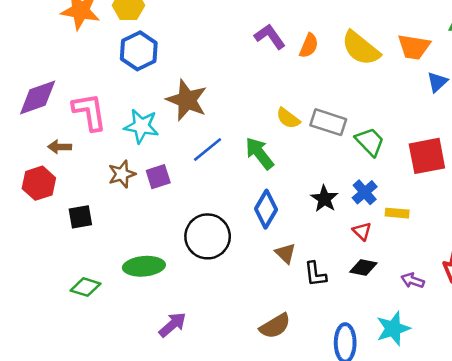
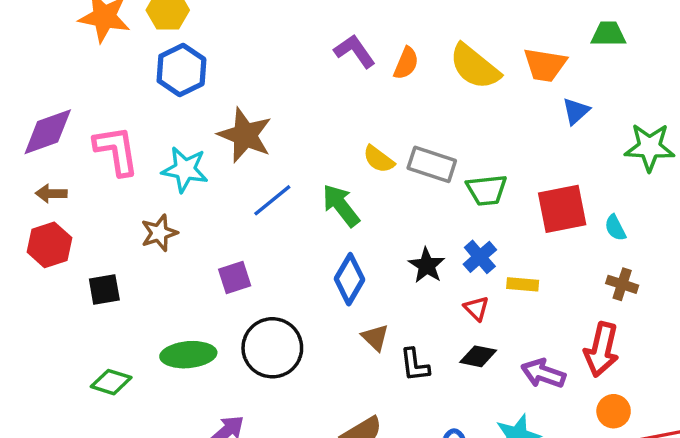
green trapezoid: (370, 142) -> (487, 190), turned 128
brown arrow: (60, 147) -> (51, 193), moved
purple square: (158, 177) -> (235, 277), moved
black circle: (208, 236) -> (272, 348), moved
purple arrow: (413, 281) -> (543, 374), size x1.4

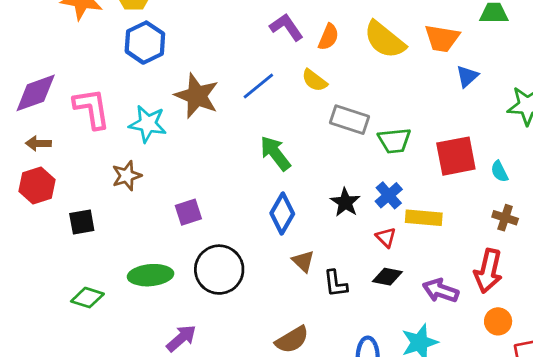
yellow semicircle: (379, 159) -> (314, 80), moved
blue line: (272, 200) -> (258, 86), moved
yellow rectangle: (523, 284) -> (424, 218), size x1.4

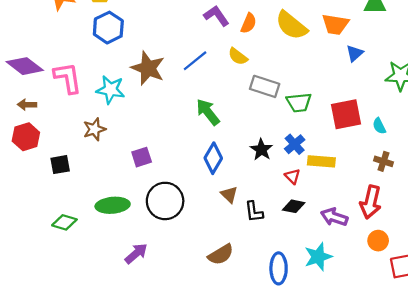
purple diamond: (36, 93) -> (25, 66), turned 57

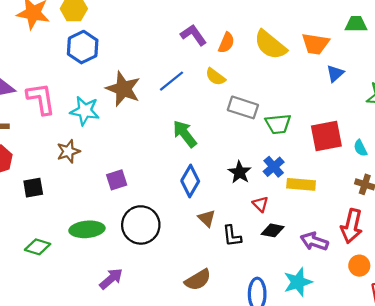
red triangle: (292, 176) -> (260, 204), moved

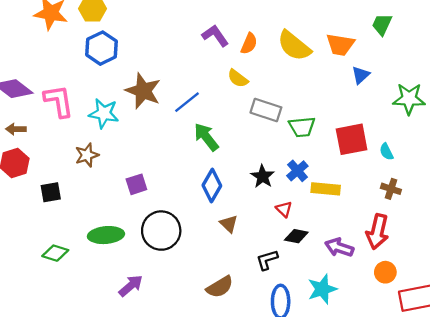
green trapezoid: (356, 24) -> (382, 24), turned -65
blue line: (172, 81) -> (187, 102), moved
black L-shape: (232, 236) -> (267, 260), moved, turned 80

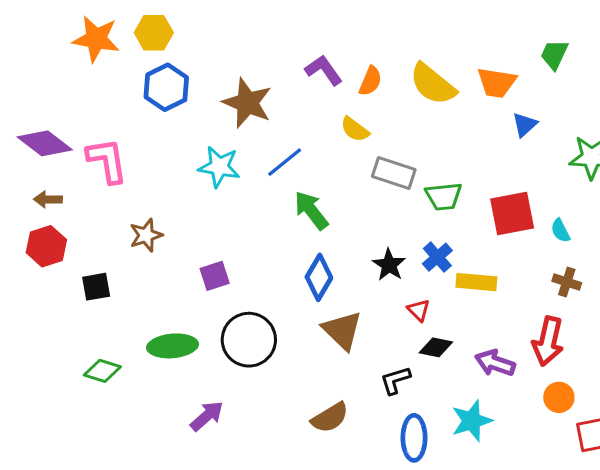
brown star: (143, 91) -> (247, 103), moved
cyan star: (104, 113) -> (219, 167), moved
brown triangle: (229, 224) -> (342, 330), size x1.6

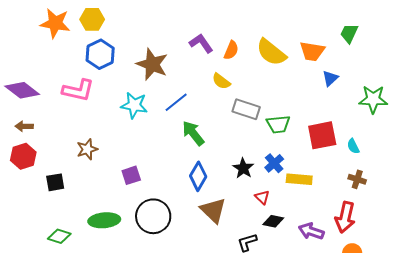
pink L-shape: (107, 160) -> (78, 90), moved, turned 112

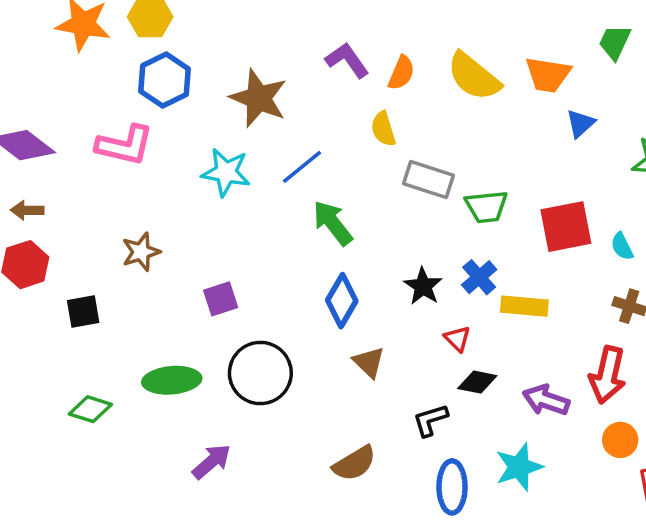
yellow semicircle: (221, 81) -> (383, 129), turned 36
brown triangle: (213, 210) -> (369, 362), size x0.7

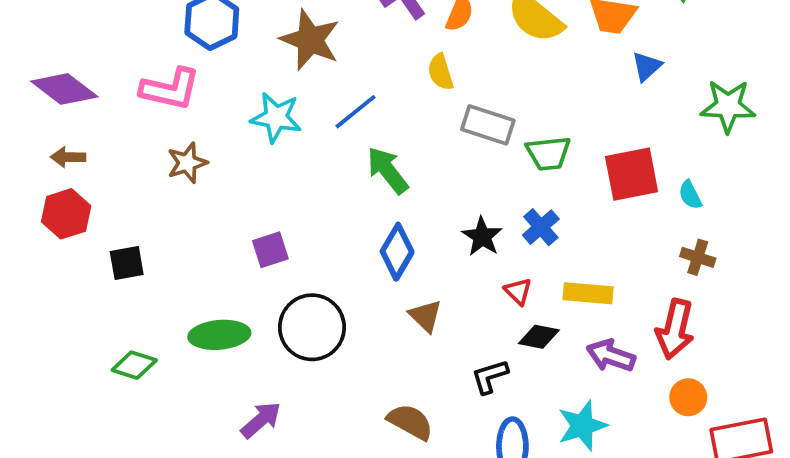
brown star: (141, 252) -> (187, 163), moved
yellow rectangle: (524, 306) -> (588, 293), moved
brown semicircle: (354, 463) -> (410, 422), turned -120

